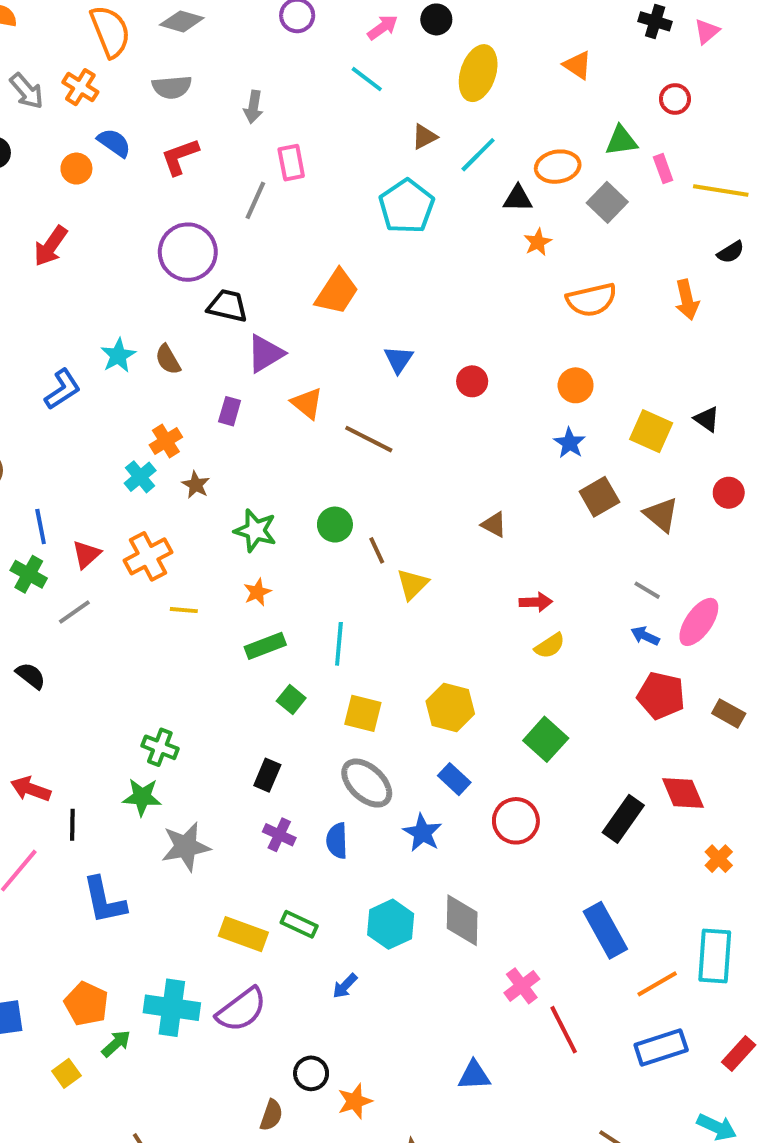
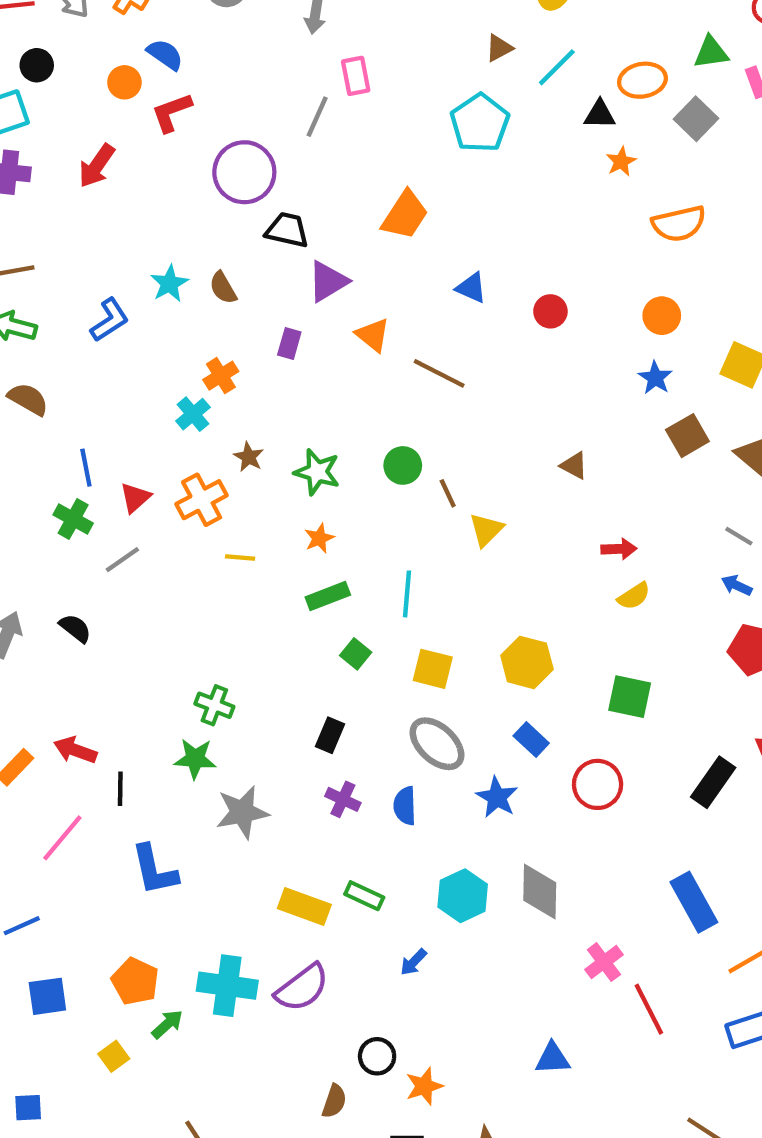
red L-shape: (180, 157) -> (172, 112), moved
blue triangle: (399, 359) -> (471, 288), turned -40
brown star: (196, 485) -> (249, 457), moved
green square: (546, 739) -> (630, 697), turned -30

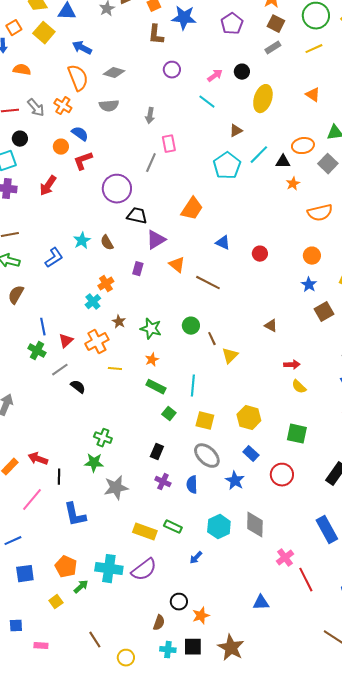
cyan line: (557, 67) -> (259, 155), moved
brown semicircle: (28, 399) -> (16, 295), turned -90
green rectangle: (328, 596) -> (156, 387), turned 48
yellow semicircle: (634, 596) -> (299, 387), turned 77
black semicircle: (75, 628) -> (78, 387), moved

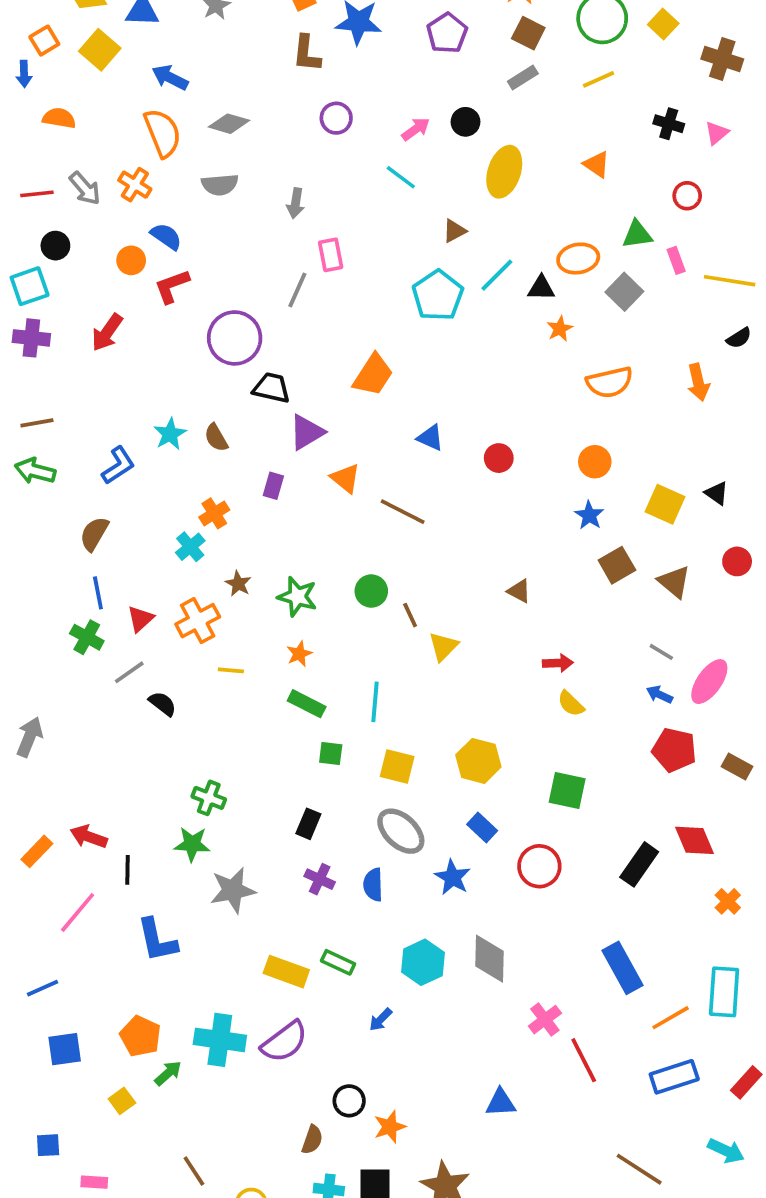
brown semicircle: (16, 295) -> (94, 534), moved
green square: (169, 414) -> (331, 754), turned -32

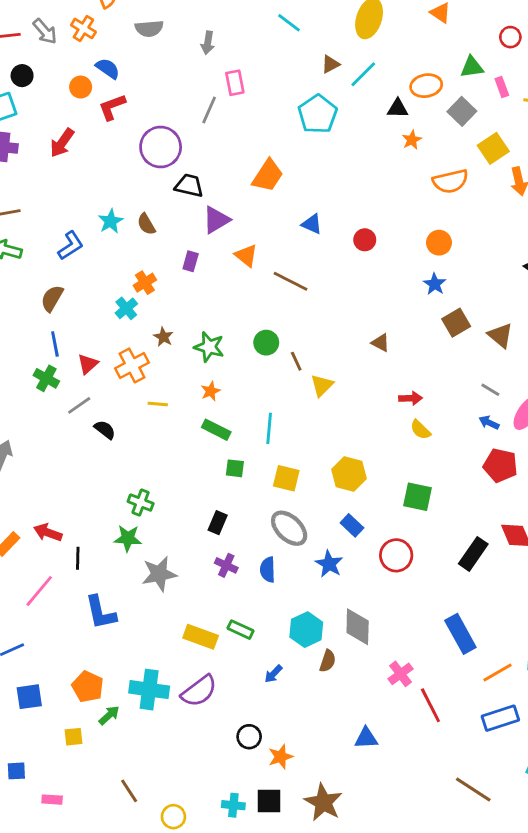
cyan line: (497, 275) -> (363, 74), moved
yellow square: (665, 504) -> (493, 148), moved, turned 32
yellow square: (122, 1101) -> (73, 737), turned 30
brown semicircle: (312, 1140) -> (328, 661), moved

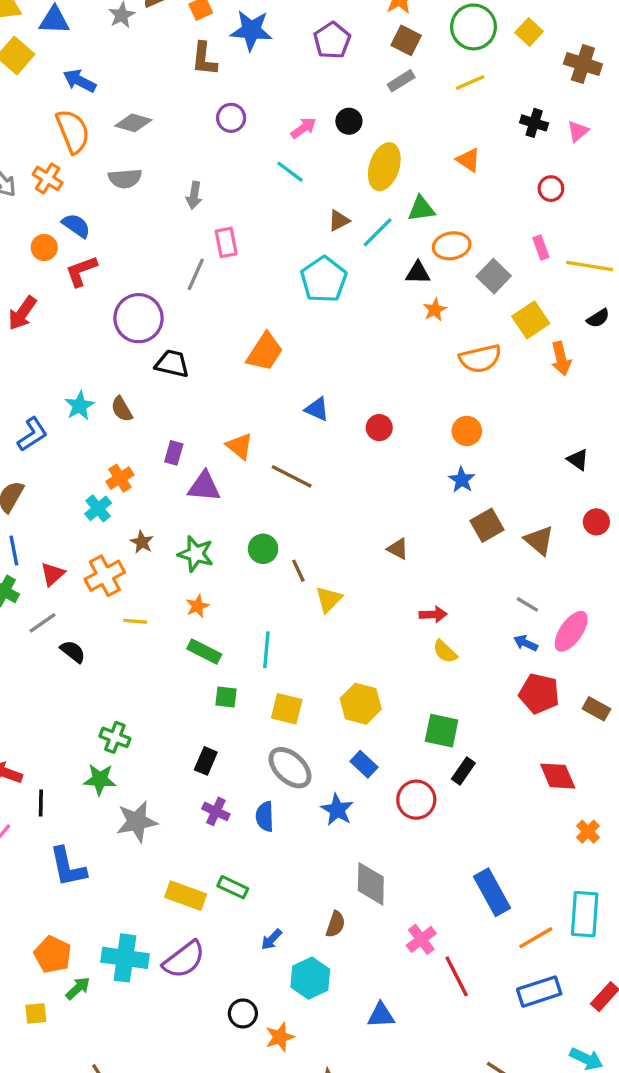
green triangle: (472, 67) -> (421, 209), moved
purple triangle: (216, 220) -> (204, 487), moved, turned 36
black rectangle: (473, 554) -> (463, 771), moved, size x0.7
cyan hexagon: (306, 630) -> (310, 978), moved

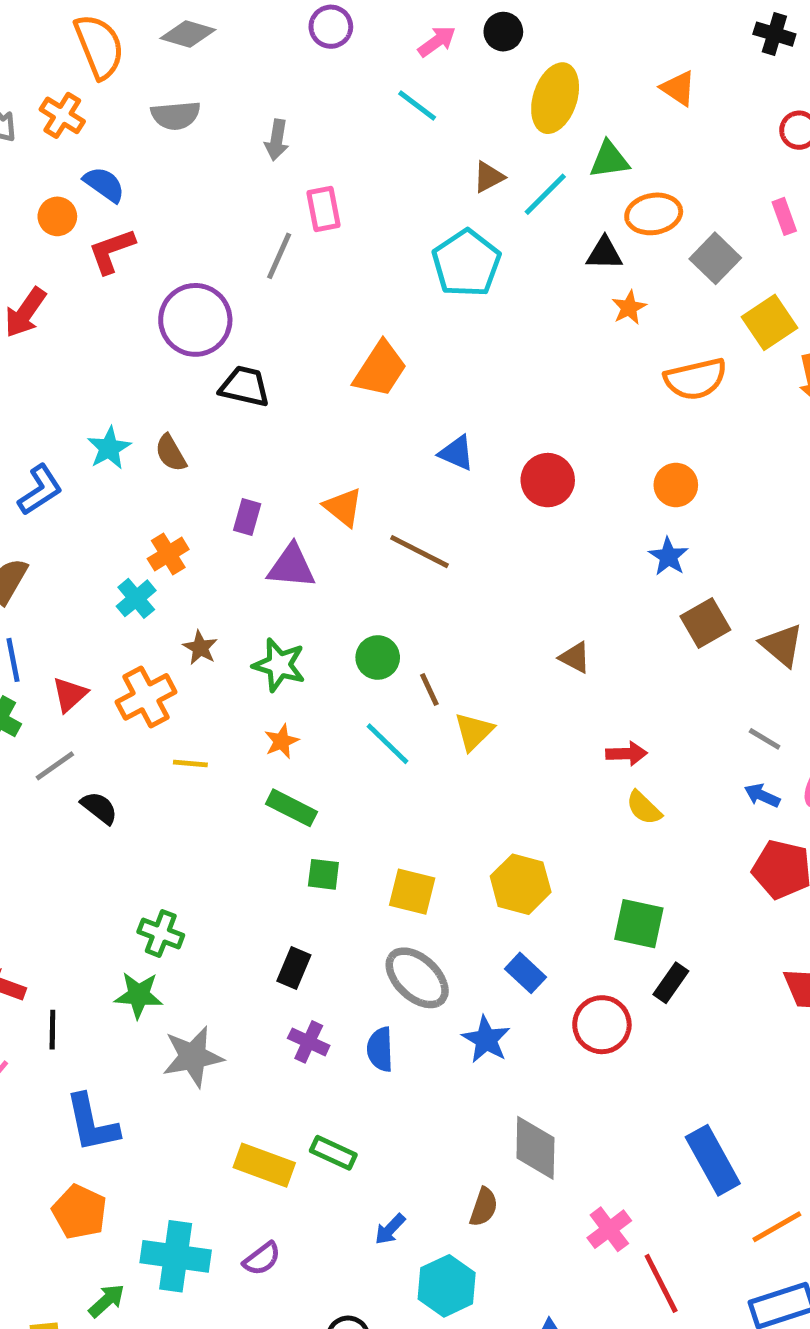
red circle: (379, 428) -> (548, 480), size x1.4
cyan line: (266, 650) -> (388, 744), moved, turned -51
orange pentagon: (53, 955) -> (80, 1212), moved
purple semicircle: (184, 960) -> (262, 1259), size x0.6

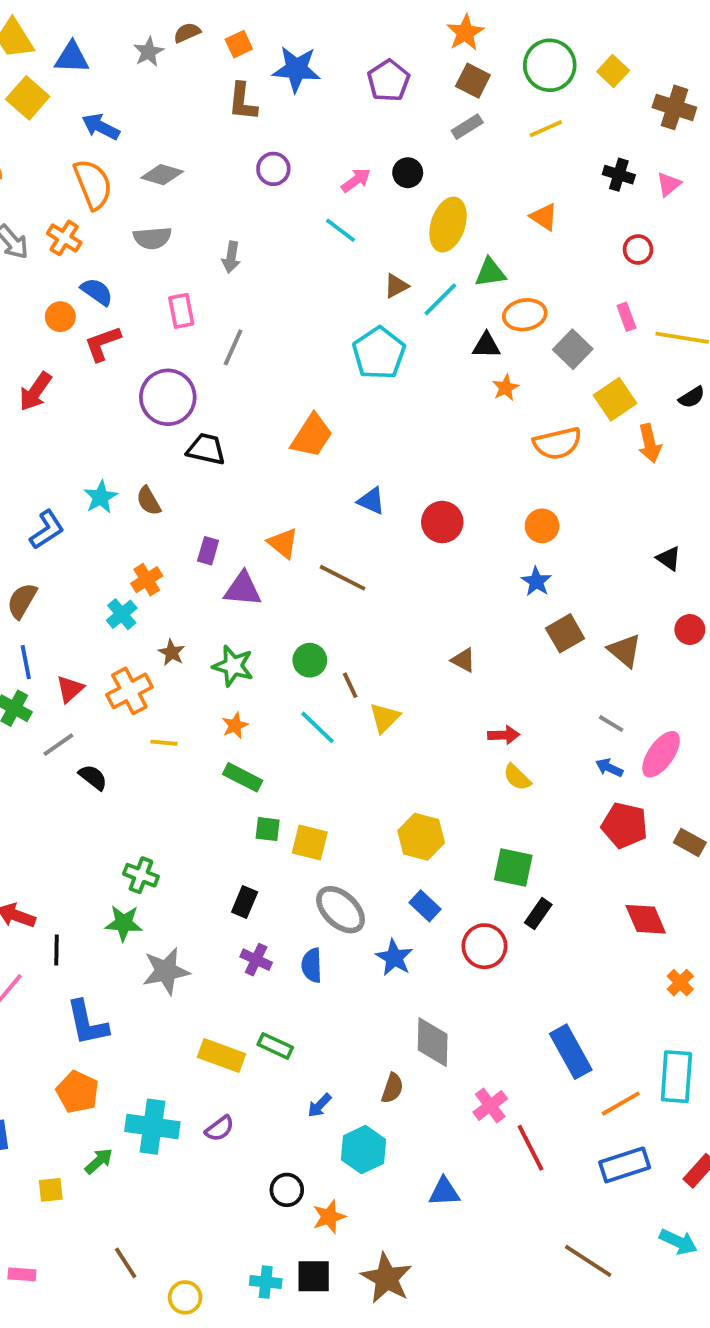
pink rectangle: (323, 209) -> (181, 311), moved
yellow square: (412, 892) -> (310, 843), moved

